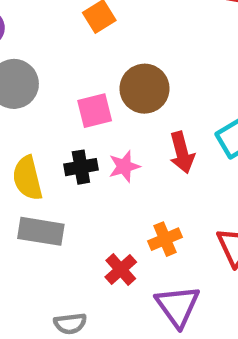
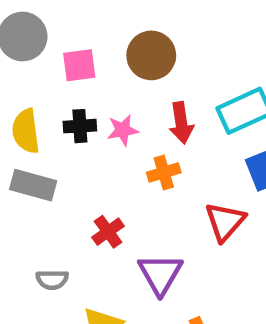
pink square: (95, 111) -> (79, 65), moved
orange cross: (165, 239) -> (164, 173), moved

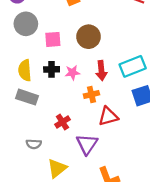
red triangle: (225, 221) -> (108, 116), moved, turned 30

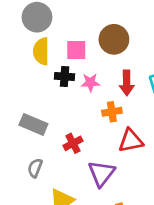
pink square: (53, 39) -> (76, 50), moved
yellow semicircle: (25, 70) -> (41, 51), moved
gray rectangle: (27, 97) -> (33, 124), moved
gray semicircle: (34, 144) -> (35, 168), turned 104

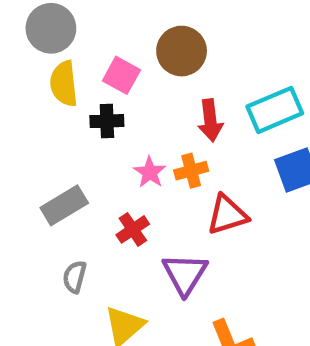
pink square: (76, 50) -> (121, 75), turned 35
pink star: (90, 83) -> (150, 172), moved, turned -30
gray rectangle: (33, 124) -> (64, 205), turned -48

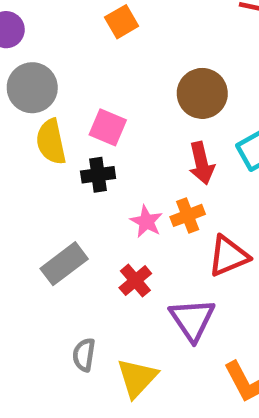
brown circle: (182, 51) -> (202, 93), moved
gray semicircle: (75, 277) -> (84, 355), moved

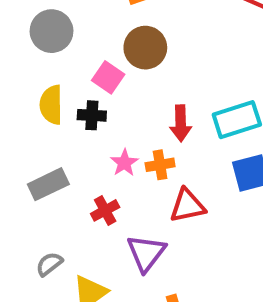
brown circle: (202, 93) -> (145, 48), moved
yellow semicircle: (51, 142) -> (51, 105), moved
gray semicircle: (84, 355) -> (49, 264), turned 32

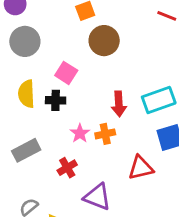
brown circle: (145, 48) -> (104, 41), moved
red triangle: (187, 206) -> (141, 168), moved
purple triangle: (146, 253) -> (97, 197), turned -44

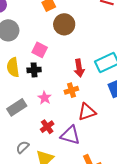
pink star: (80, 133) -> (45, 98), moved
red cross: (67, 168) -> (47, 127), moved
red triangle: (141, 168) -> (87, 112), moved

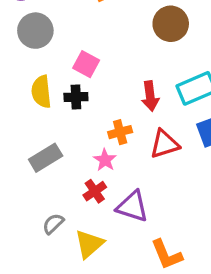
brown circle: (64, 24) -> (171, 24), moved
orange cross: (71, 90) -> (120, 132), moved
pink star: (45, 98) -> (105, 160), moved
red triangle: (87, 112) -> (164, 144), moved

